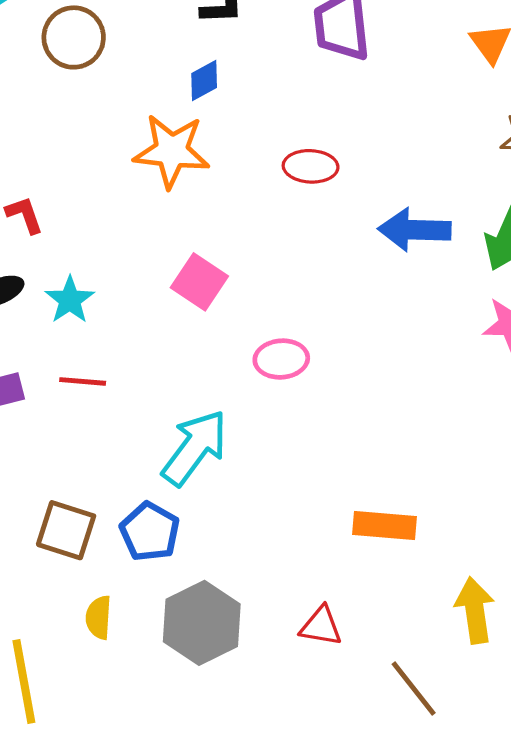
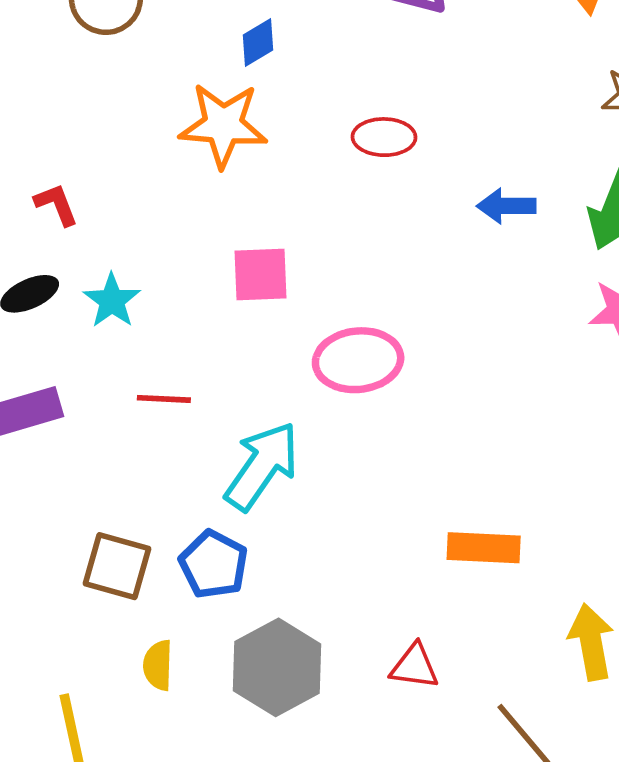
blue arrow: (414, 230) -> (506, 206), size x0.7
pink square: (199, 282) -> (261, 275), turned -34
pink ellipse: (281, 359) -> (358, 360), size x1.4
red line: (83, 381) -> (164, 399), moved

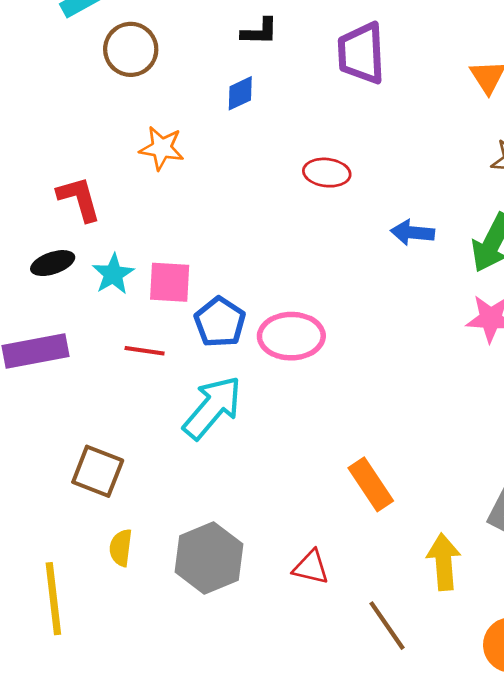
orange star: (223, 125) -> (162, 148), moved, size x0.7
red L-shape: (56, 204) -> (79, 199), size x1.4
pink square: (261, 275) -> (170, 282), moved
orange rectangle: (484, 548) -> (371, 484), turned 48
blue pentagon: (214, 564) -> (220, 322), moved

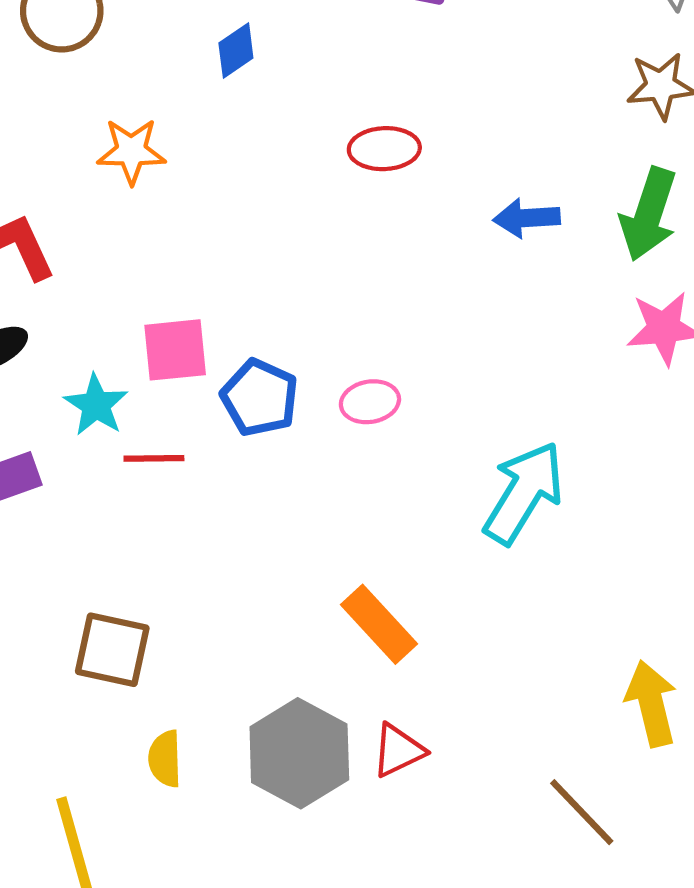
cyan star: (113, 274) -> (96, 405), moved
pink ellipse: (291, 336) -> (370, 402), size x0.6
cyan arrow: (212, 408) -> (524, 493), moved
orange rectangle: (371, 484) -> (379, 624), moved
red triangle: (311, 567) -> (398, 750), moved, turned -30

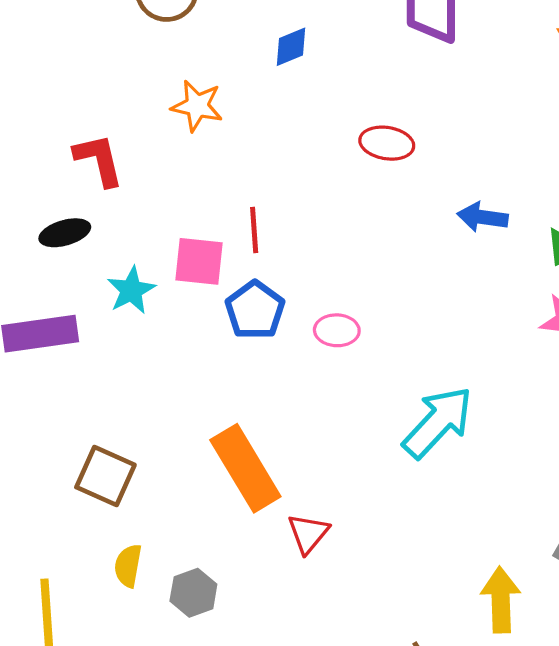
red line: (154, 458) -> (254, 230), moved, turned 75
orange rectangle: (379, 624) -> (245, 468), moved, size x1.4
red triangle: (398, 750) -> (308, 533), moved, turned -36
gray hexagon: (299, 753) -> (193, 593), moved, size x0.6

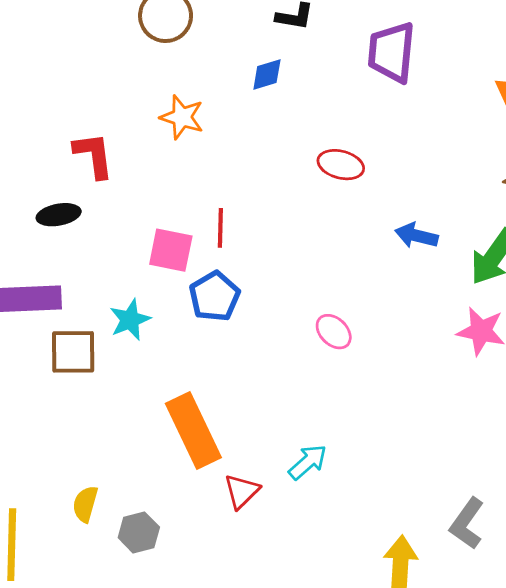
cyan star: (131, 290) -> (130, 320), moved
pink ellipse: (337, 330) -> (334, 332), moved, turned 36
cyan arrow: (438, 422) -> (308, 462), moved, size x0.6
brown square: (105, 476) -> (73, 352), moved, turned -30

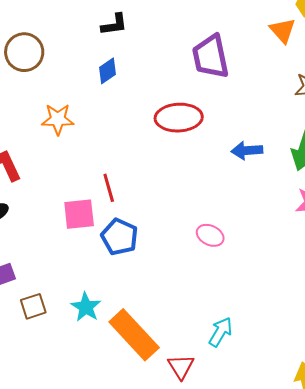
purple trapezoid: (392, 52) -> (211, 57), moved
red ellipse: (341, 165) -> (179, 118), size x1.4
cyan star: (130, 320) -> (86, 307), moved
brown square: (73, 352) -> (33, 306), size x0.7

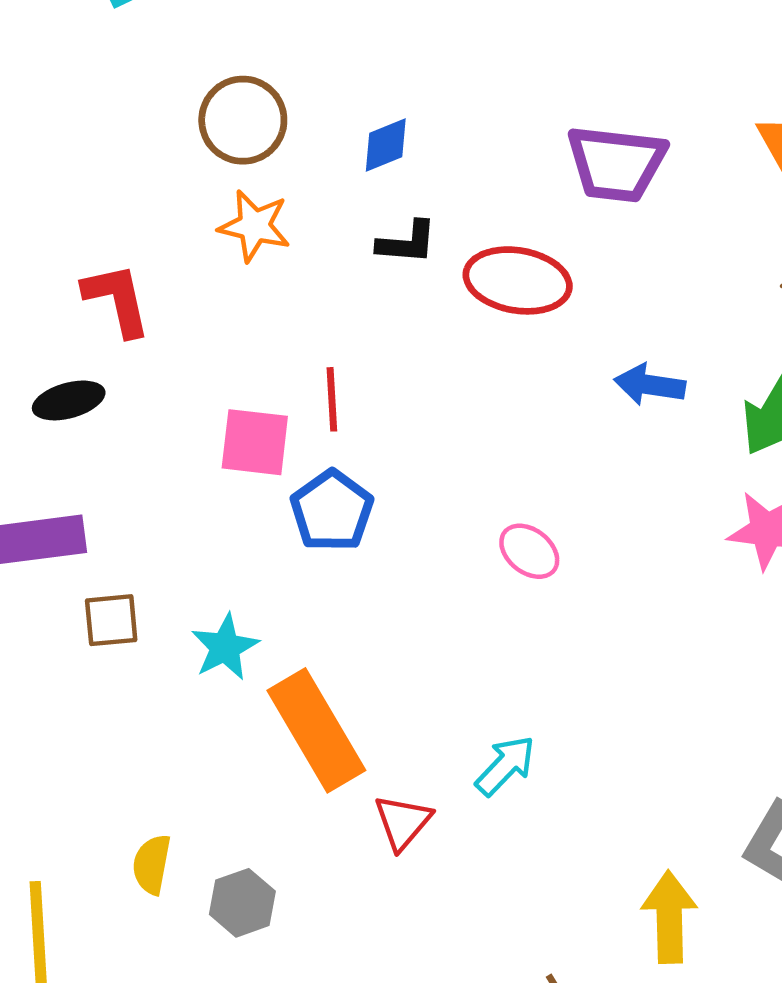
black L-shape: (114, 25) -> (407, 243), moved
brown circle: (24, 52) -> (243, 120), moved
purple trapezoid: (211, 57) -> (616, 164), turned -84

